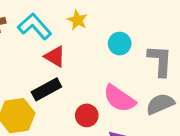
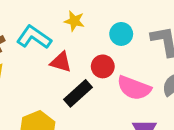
black rectangle: (46, 89) -> (78, 93), moved
red circle: (87, 115) -> (103, 66), moved

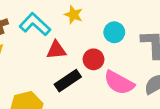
red triangle: (61, 62) -> (56, 50), turned -30

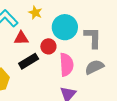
cyan circle: (114, 32) -> (65, 27), size x1.6
pink semicircle: (119, 83) -> (66, 65), turned -125

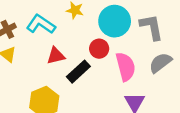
red triangle: (21, 38) -> (56, 56), moved

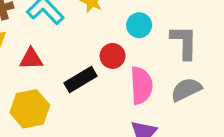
cyan circle: (115, 21) -> (139, 25), size x0.6
red triangle: (56, 56) -> (31, 59), moved

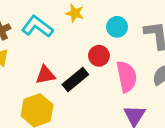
red triangle: (31, 59) -> (45, 75), moved

